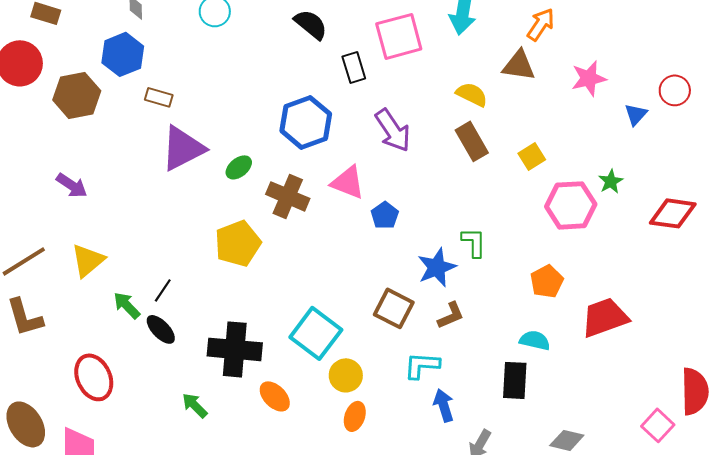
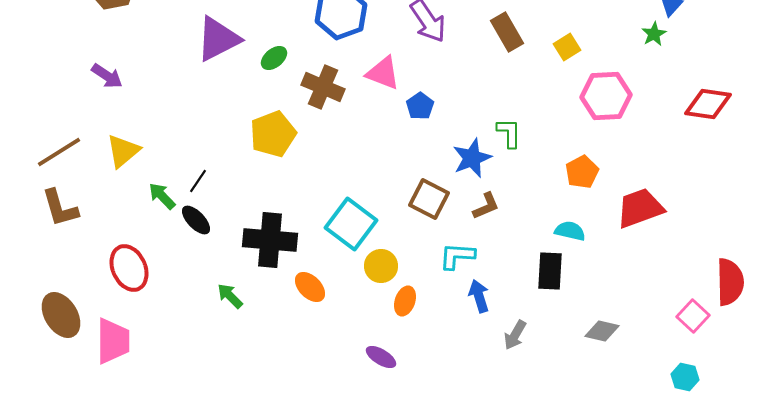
green star: (611, 181) -> (654, 34), moved
orange ellipse: (355, 416) -> (405, 301), moved

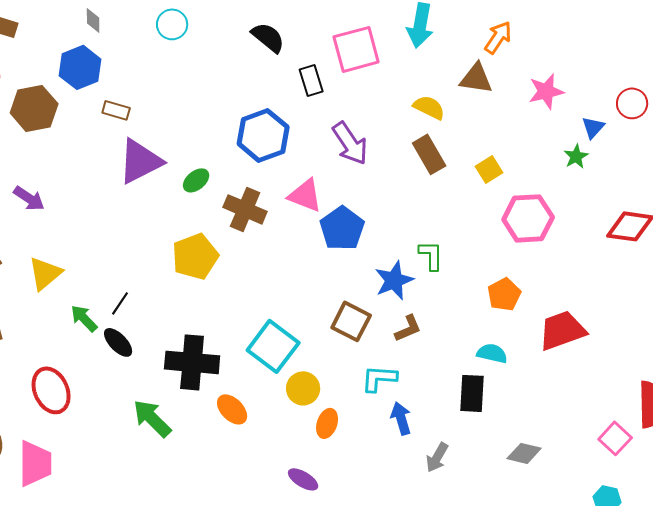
blue pentagon: (420, 106) -> (342, 228), size x1.6
green arrow: (230, 296) -> (152, 418), size x1.5

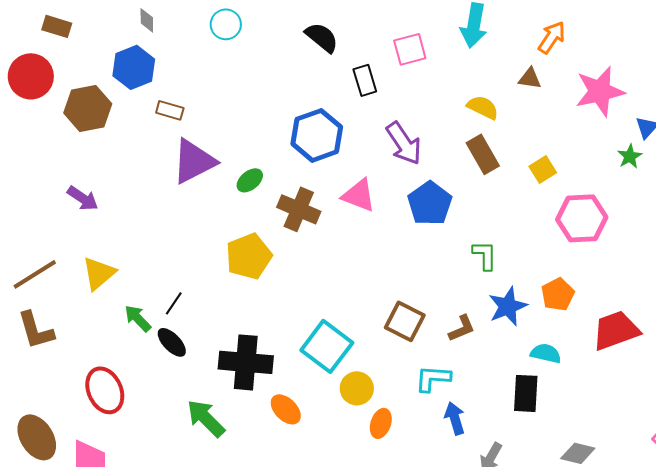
pink square: (356, 49) -> (410, 49), size x0.7
brown triangle: (476, 78) -> (530, 78), size x0.7
pink star: (546, 91) -> (600, 91), size x1.4
blue pentagon: (342, 228) -> (430, 203), moved
blue star: (394, 280) -> (508, 306), moved

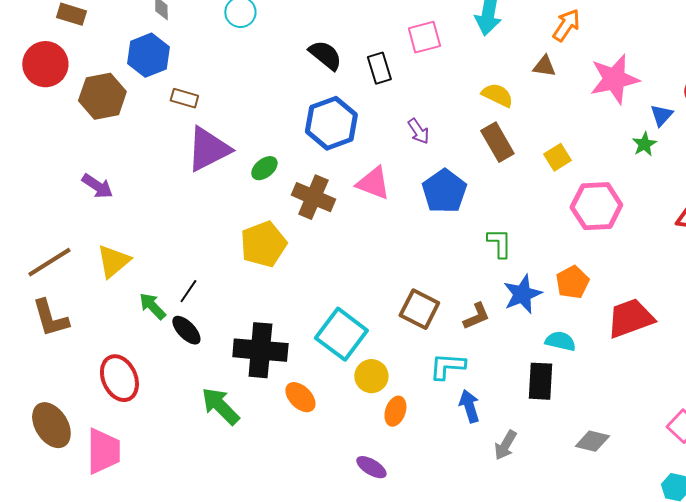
black semicircle: (322, 37) -> (325, 55), moved
purple arrow: (404, 143) -> (418, 131), size x0.6

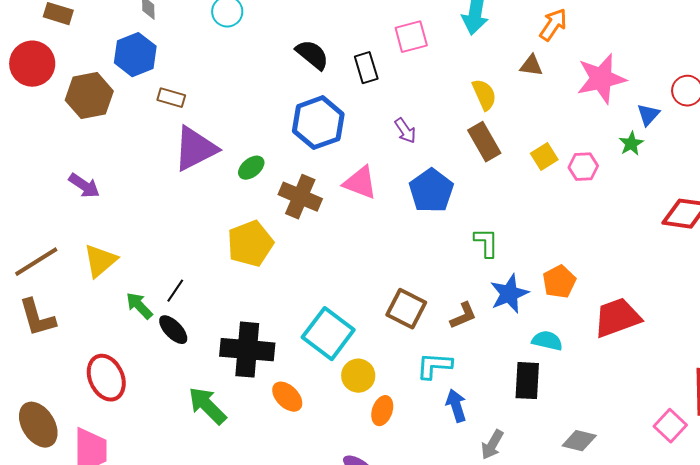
yellow semicircle: (497, 95) -> (484, 95), turned 40
pink hexagon: (596, 206) -> (583, 167), moved, size x0.6

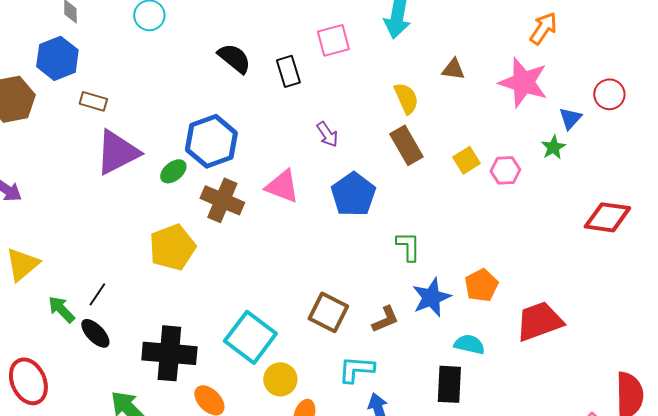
orange arrow: (553, 25) -> (543, 28), moved
pink star: (601, 79) -> (523, 82), turned 30
blue hexagon: (318, 123) -> (211, 141), moved

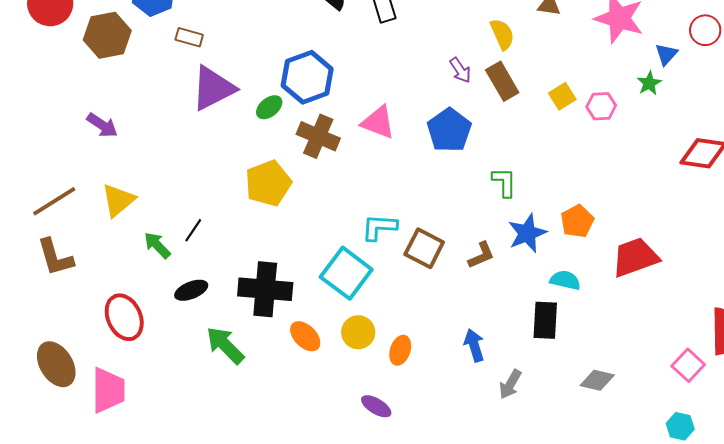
purple arrow: (327, 134) -> (460, 70), moved
black ellipse: (95, 333) -> (191, 290), moved, turned -68
cyan L-shape: (356, 369) -> (379, 227), moved
yellow circle: (280, 379) -> (358, 332), moved

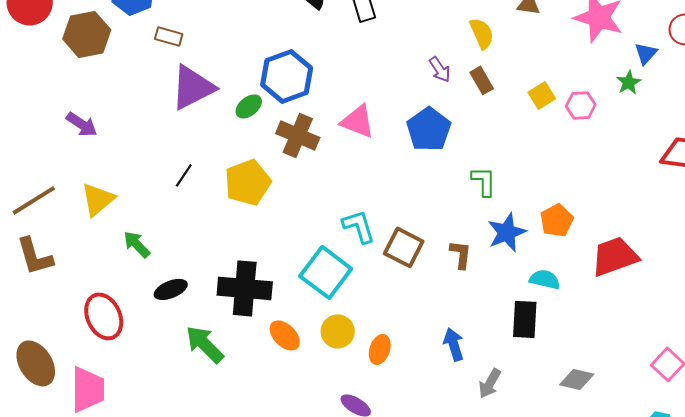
brown rectangle: (502, 81) -> (482, 80), size x0.7
cyan L-shape: (379, 227) -> (359, 226), turned 69
black line: (193, 230) -> (184, 175), moved
brown L-shape: (481, 255) -> (461, 254), turned -60

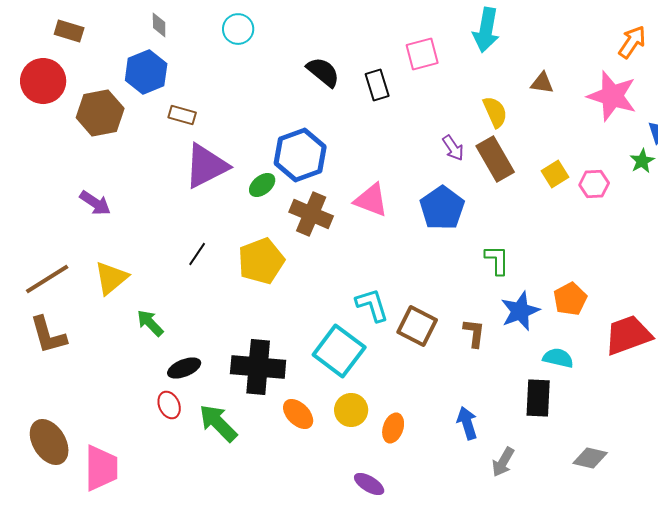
brown rectangle: (482, 80) -> (495, 159), size x1.6
red ellipse: (104, 316) -> (169, 405), moved, size x0.6

